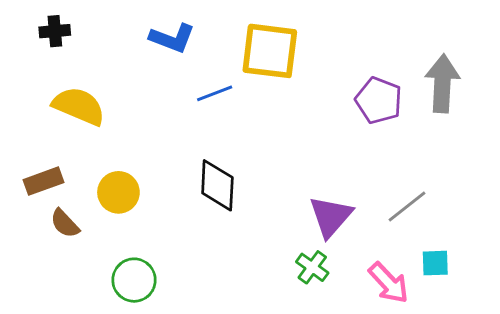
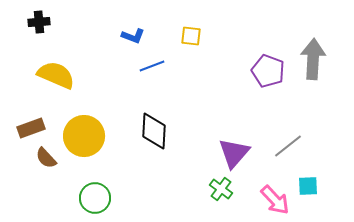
blue L-shape: (172, 38) -> (133, 36), moved, size x0.7
yellow square: (270, 51) -> (191, 36), size x0.5
yellow circle: (118, 192) -> (84, 136), size x1.4

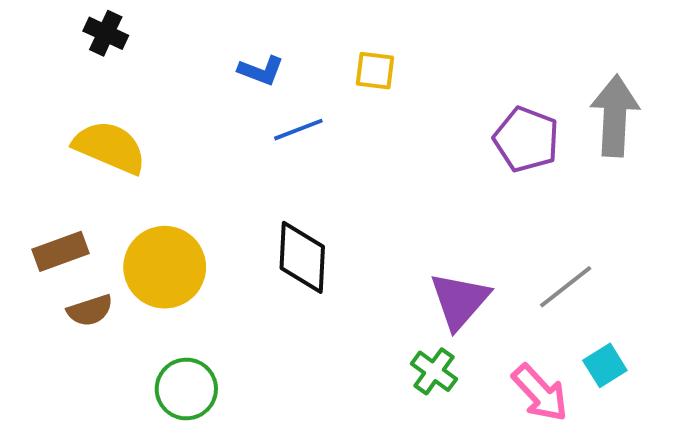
black cross: (39, 22) -> (106, 33), moved, turned 30
brown semicircle: (46, 158) -> (90, 310), turned -65
cyan square: (308, 186) -> (605, 365), turned -30

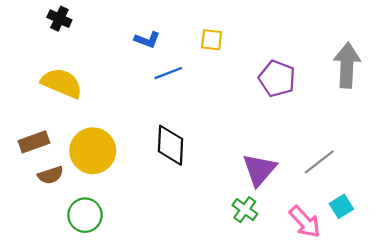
purple pentagon: (526, 139) -> (277, 79), moved
green circle: (186, 389) -> (85, 215), moved

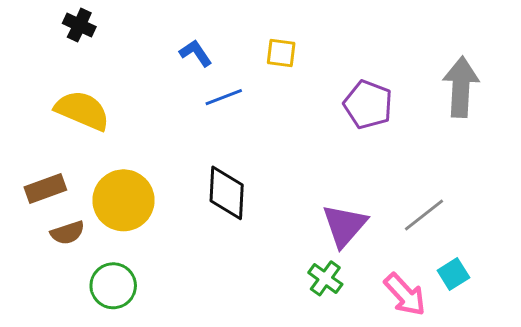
blue L-shape: (147, 40) -> (196, 53), turned -145

